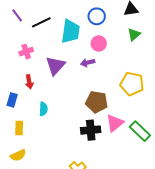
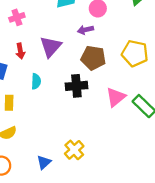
purple triangle: (55, 66) -> (51, 47), moved
brown pentagon: (97, 102) -> (93, 58), moved
black cross: (91, 130) -> (76, 86), moved

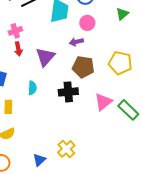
red arrow: (20, 51) -> (18, 49), moved

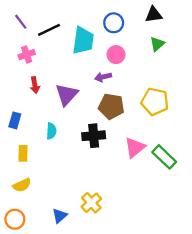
pink cross: (15, 31) -> (27, 55), moved

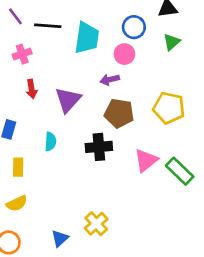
blue circle: (114, 23) -> (134, 27), moved
black line: (49, 30) -> (48, 26), turned 30

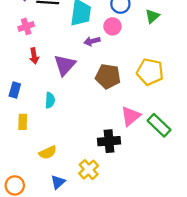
purple arrow: (110, 80) -> (92, 41), moved
black cross: (99, 147) -> (109, 141), moved
yellow semicircle: (17, 203) -> (48, 152), moved

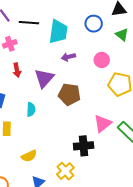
green triangle: (152, 16) -> (122, 35), turned -40
pink circle: (112, 26) -> (102, 60), moved
brown pentagon: (108, 76) -> (69, 94), moved

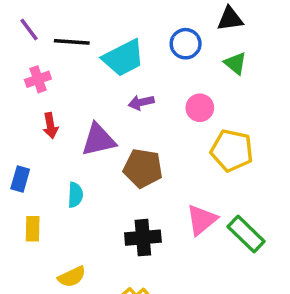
cyan trapezoid: (58, 32) -> (123, 58), turned 55
purple triangle: (44, 78) -> (98, 140), turned 35
black cross: (84, 146) -> (143, 238), moved

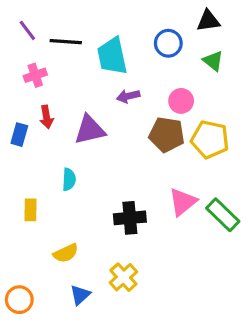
cyan trapezoid: (123, 58) -> (112, 56), turned 105
brown pentagon: (143, 168) -> (167, 135), moved
blue rectangle: (20, 179) -> (19, 135), moved

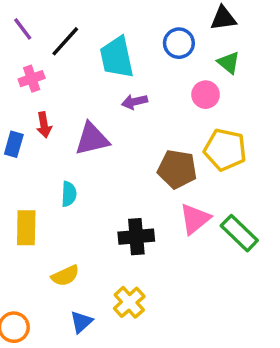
black line: (66, 42) -> (65, 41), turned -52
pink circle: (181, 101) -> (206, 95), moved
brown pentagon: (167, 135) -> (177, 169), moved
yellow rectangle: (30, 210) -> (26, 228), size x1.4

